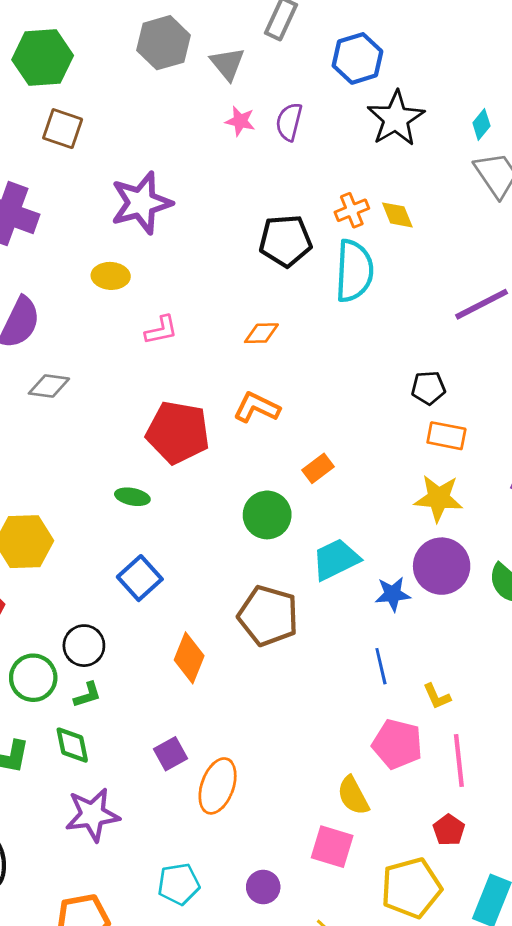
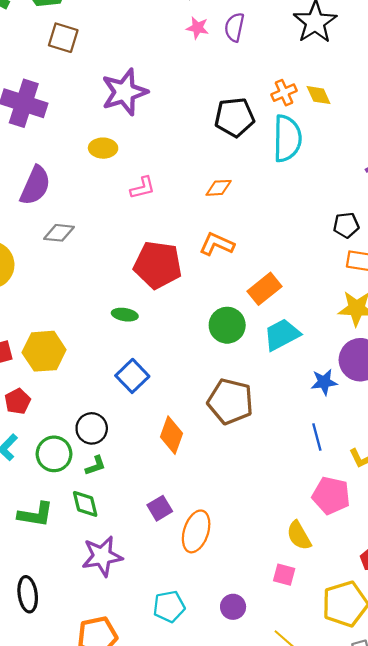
orange rectangle: (318, 468) -> (265, 289), size x1.4
cyan trapezoid: (336, 559) -> (282, 335), moved
pink square: (332, 847) -> (284, 575), size x0.7

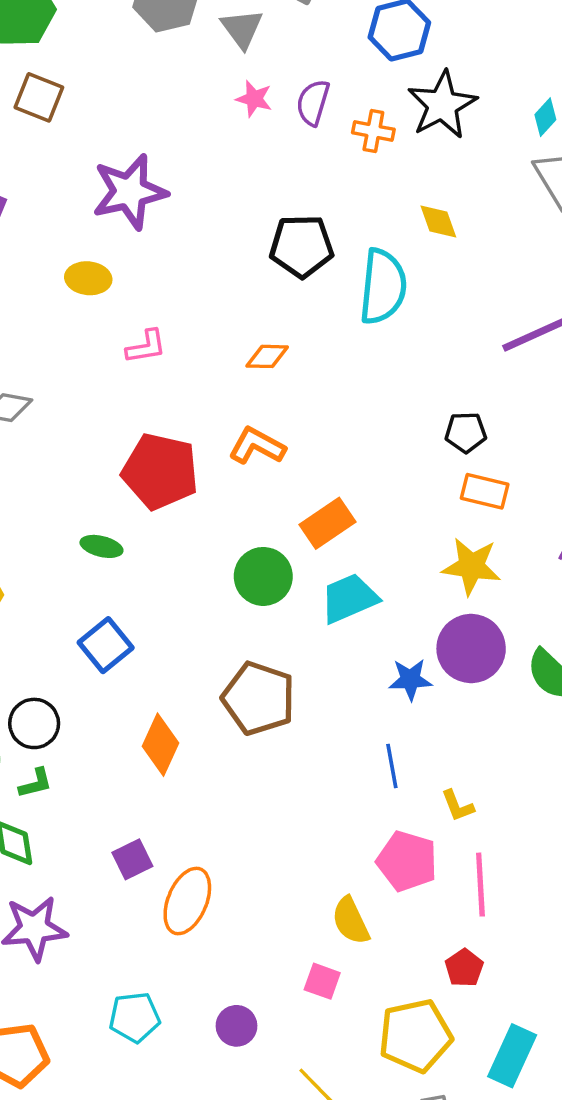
orange cross: (284, 93) -> (373, 131), moved, turned 30

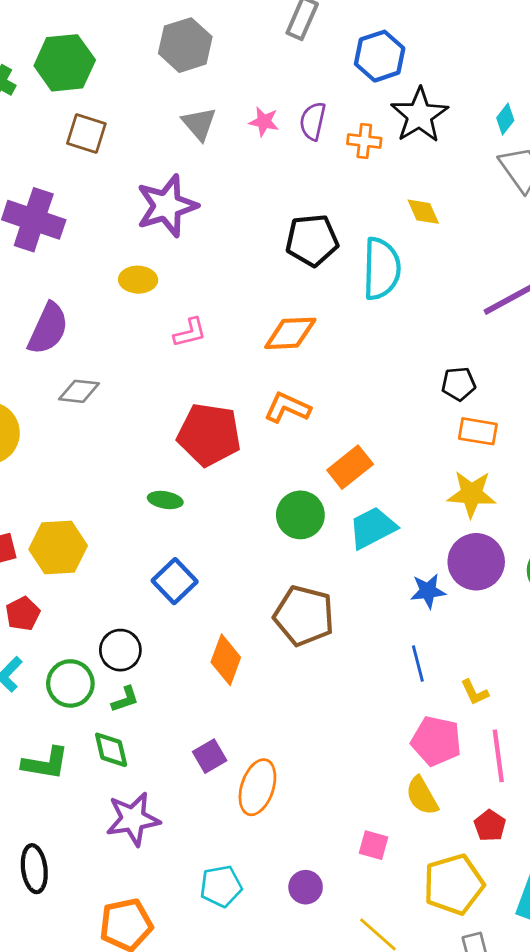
gray triangle: (242, 29) -> (199, 124), moved
orange diamond: (267, 356) -> (290, 333), size x1.5
yellow semicircle: (351, 921) -> (422, 796), moved

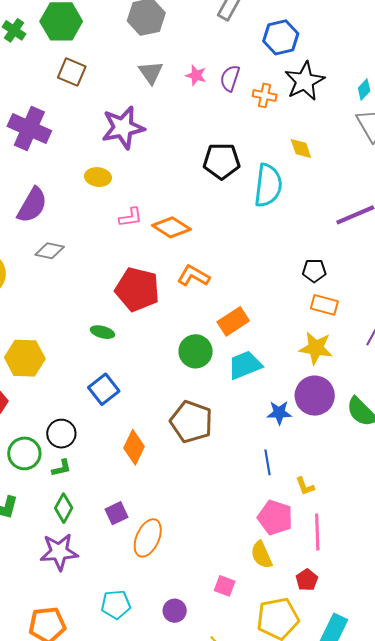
orange diamond: (290, 333) -> (171, 227), moved, turned 30
green diamond: (111, 750) -> (64, 508), moved, turned 36

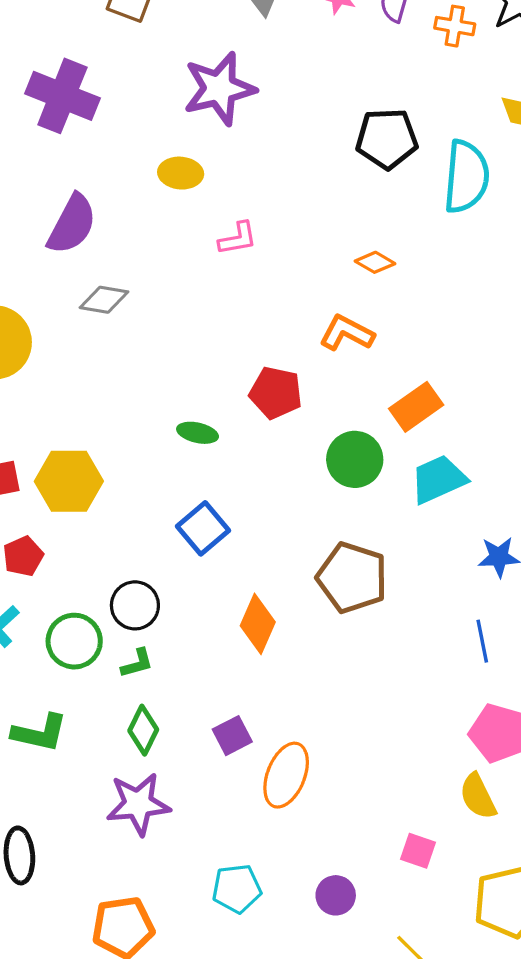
orange diamond: (171, 227) -> (375, 262), moved, size x0.6
red pentagon: (137, 289) -> (276, 393), moved, size x0.7

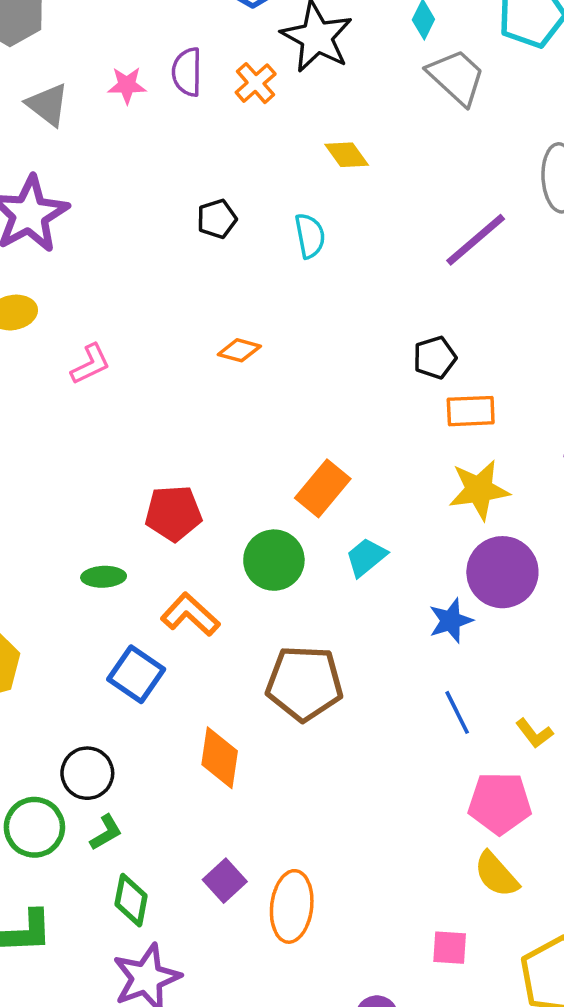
orange cross: (455, 26) -> (256, 83), turned -36
black pentagon: (387, 139) -> (217, 219), size x0.6
cyan semicircle: (466, 177) -> (310, 236), size x0.6
orange L-shape: (347, 333) -> (190, 615), moved, turned 30
cyan trapezoid: (438, 479) -> (366, 557), size x0.7

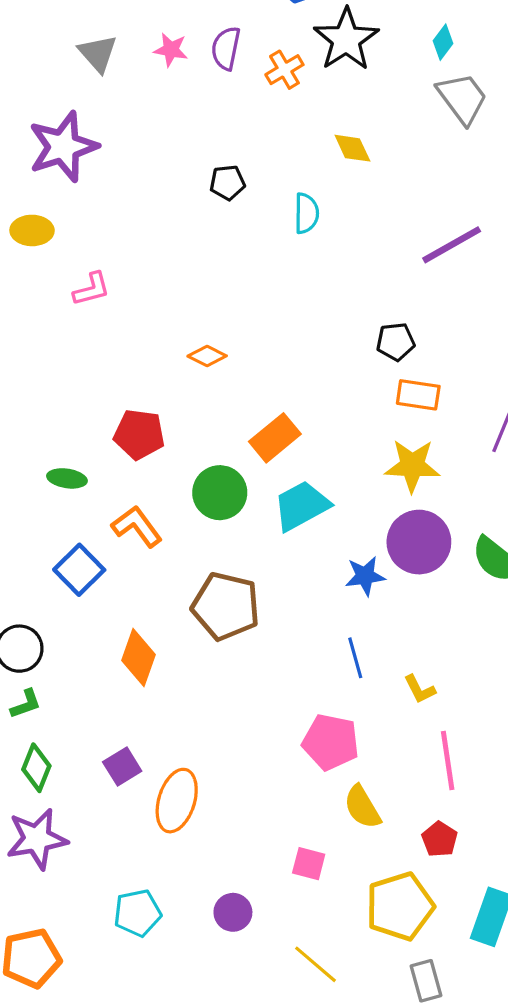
orange diamond: (239, 350) -> (207, 356), moved
cyan trapezoid: (366, 557) -> (301, 506), size x1.5
pink pentagon: (500, 803) -> (331, 742), moved

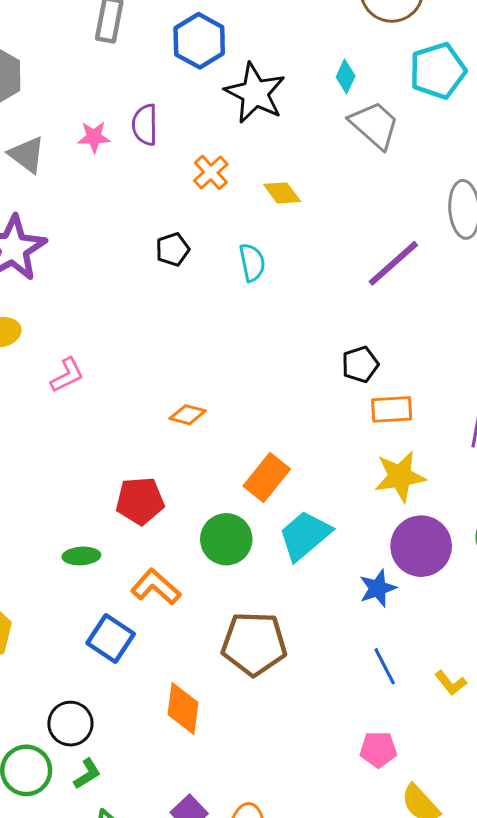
orange cross: (284, 70) -> (211, 172), moved
pink pentagon: (331, 742) -> (378, 749), size x0.7

